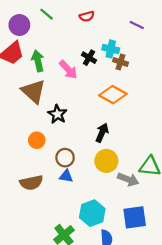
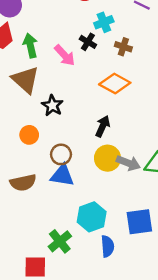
cyan cross: (111, 49) -> (104, 22), moved, turned -35
blue triangle: (66, 176) -> (62, 175), size x1.5
gray arrow: (128, 179) -> (128, 163), moved

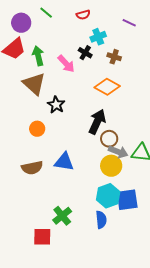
black arrow: (103, 126) -> (97, 122), size x1.4
brown circle: (61, 154) -> (109, 139), moved
yellow circle: (108, 158) -> (111, 166), moved
cyan hexagon: (92, 217) -> (108, 196), moved

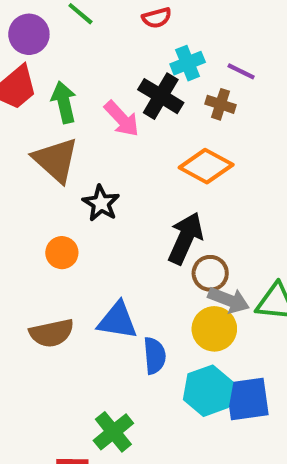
purple line: (129, 23) -> (241, 71), moved
black cross: (85, 53) -> (161, 96), size x1.5
blue semicircle: (101, 220) -> (155, 356), moved

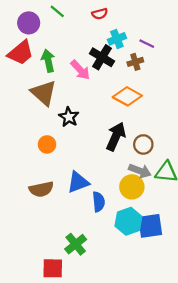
brown cross: (221, 104) -> (135, 62), turned -35
brown circle: (210, 273) -> (143, 144), moved
blue triangle: (118, 321) -> (78, 182), turned -30

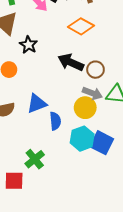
black arrow: (116, 136) -> (71, 62), turned -90
blue square: (150, 226) -> (102, 143), turned 35

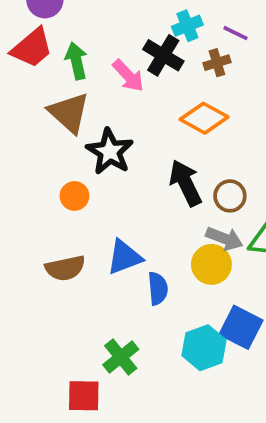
black star: (29, 45) -> (110, 152), size x1.4
black arrow: (71, 62) -> (186, 183), turned 40
cyan hexagon: (82, 139) -> (204, 348), moved

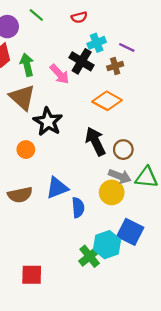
green cross: (121, 357) -> (90, 256), moved

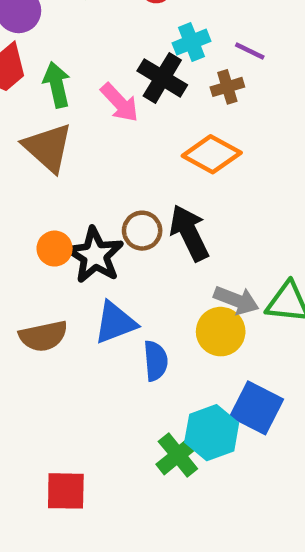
black star: (48, 122) -> (95, 255), moved
brown circle: (123, 150) -> (142, 231), moved

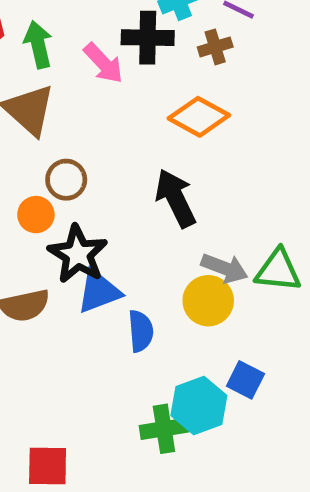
black cross: (162, 78) -> (148, 38), turned -30
brown circle: (142, 231) -> (66, 180), moved
black star: (95, 255) -> (78, 254), moved
blue square: (257, 408) -> (245, 380), size x0.7
green cross: (178, 455) -> (164, 429), turned 30

